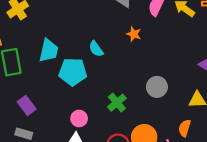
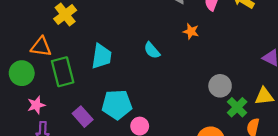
cyan pentagon: (73, 72) -> (117, 105), moved
green cross: (117, 103) -> (237, 107), moved

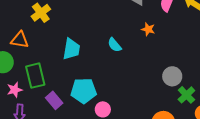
green rectangle: (63, 72) -> (35, 76), moved

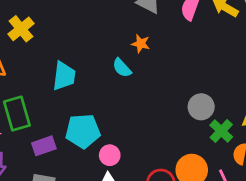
orange star: (148, 29) -> (141, 44), moved
purple rectangle: (54, 100) -> (44, 146), turned -66

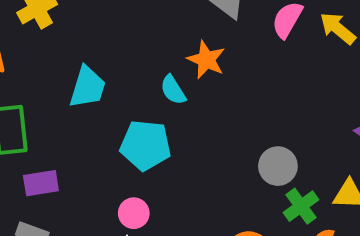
orange star: (141, 44) -> (206, 60), size x1.4
cyan pentagon: (83, 131) -> (145, 145), moved

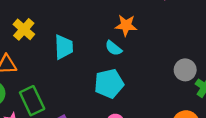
cyan trapezoid: (88, 87) -> (64, 47), moved

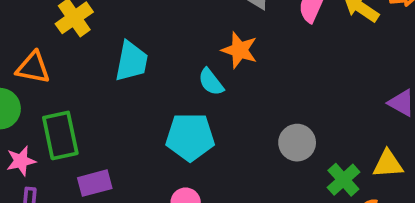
gray circle: (185, 70) -> (297, 143), moved

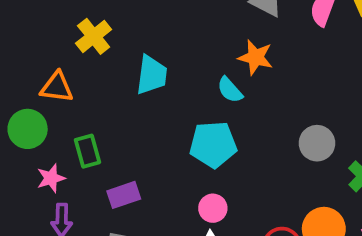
green rectangle: (60, 135) -> (88, 151), size x0.7

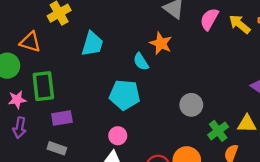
green rectangle: (88, 151) -> (43, 86), size x1.4

